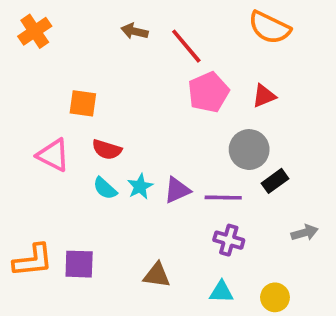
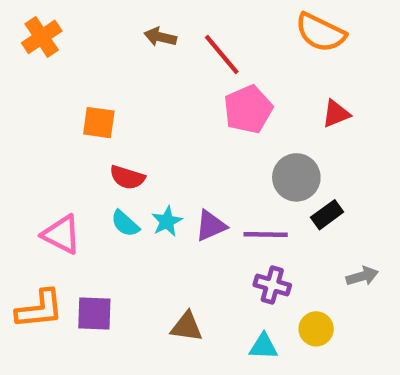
red triangle: (264, 96) -> (336, 114), moved
pink triangle: (53, 155) -> (61, 234), moved
yellow circle: (275, 297) -> (316, 329), moved

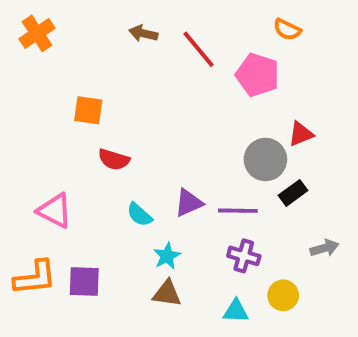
orange semicircle: (320, 33) -> (287, 29), size x0.6
pink pentagon: (248, 109) -> (258, 75), moved, turned -30
red triangle: (336, 114) -> (301, 134), moved
cyan star: (167, 221) -> (167, 256), moved
cyan semicircle: (125, 224) -> (139, 215), moved

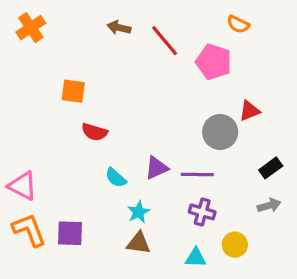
black rectangle: (293, 193) -> (271, 168), moved
pink triangle: (55, 211) -> (23, 186), moved
orange L-shape: (35, 278) -> (29, 230), turned -105

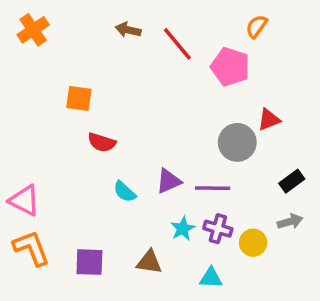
orange semicircle: (238, 24) -> (257, 26), turned 100
cyan star: (139, 212) -> (183, 229), moved
purple square: (70, 233) -> (89, 262), moved
yellow circle: (235, 245) -> (253, 243), moved

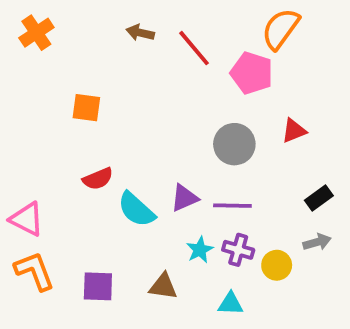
orange semicircle: (257, 26) -> (280, 29), size x1.6
red semicircle: (102, 142) -> (98, 179), moved, turned -40
gray circle: (237, 142) -> (234, 144), moved
cyan semicircle: (125, 192) -> (136, 209), size x1.5

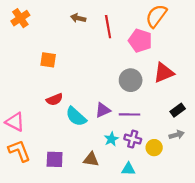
red line: (194, 48) -> (108, 27), turned 30
red triangle: (294, 131) -> (164, 73), size x1.5

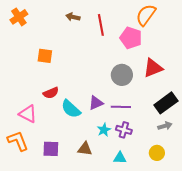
black rectangle: (178, 110) -> (166, 103), size x1.6
pink triangle: (15, 122) -> (28, 114), moved
yellow circle: (154, 148) -> (157, 153), moved

